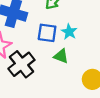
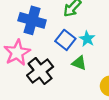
blue square: (47, 33) -> (65, 40), turned 30

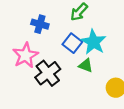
blue cross: (32, 20) -> (40, 24), size x0.7
cyan star: (87, 39) -> (93, 42), size x1.6

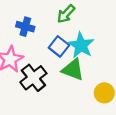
green triangle: (86, 65) -> (73, 70), size x1.5

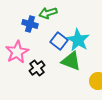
green arrow: (66, 14) -> (48, 13), moved, turned 30
black cross: (33, 78) -> (37, 68), size x0.7

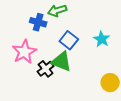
cyan star: (78, 40) -> (102, 39), moved, size x0.7
green triangle: (71, 61) -> (61, 61), moved

